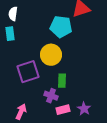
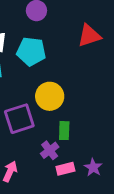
cyan pentagon: (61, 27) -> (31, 51), moved
purple cross: (51, 96) -> (50, 150), turned 32

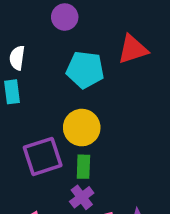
cyan pentagon: (31, 51) -> (85, 70), moved
green rectangle: (64, 131) -> (83, 167), moved

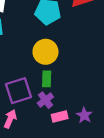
purple square: (43, 156) -> (18, 91), moved

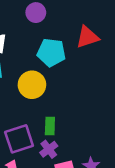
yellow circle: (45, 52) -> (32, 85), moved

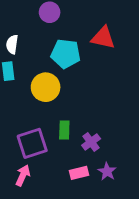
red triangle: (87, 37) -> (103, 38), turned 30
purple cross: (49, 149) -> (91, 142), moved

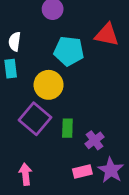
purple square: (32, 143) -> (35, 119), moved, turned -32
purple star: (107, 171) -> (111, 170), size x1.4
pink arrow: (23, 175) -> (26, 174), turned -30

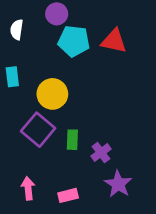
white semicircle: (15, 42) -> (17, 30), moved
cyan pentagon: (69, 51) -> (74, 41), moved
pink rectangle: (82, 171) -> (68, 195), moved

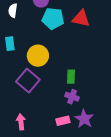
green rectangle: (72, 140) -> (71, 77), moved
purple cross: (101, 153) -> (72, 97), turned -32
pink rectangle: (68, 195) -> (63, 121), moved

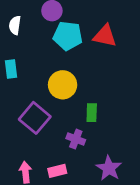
yellow circle: (38, 56) -> (63, 85), moved
purple cross: (72, 97) -> (76, 139), moved
pink rectangle: (63, 121) -> (57, 171), moved

